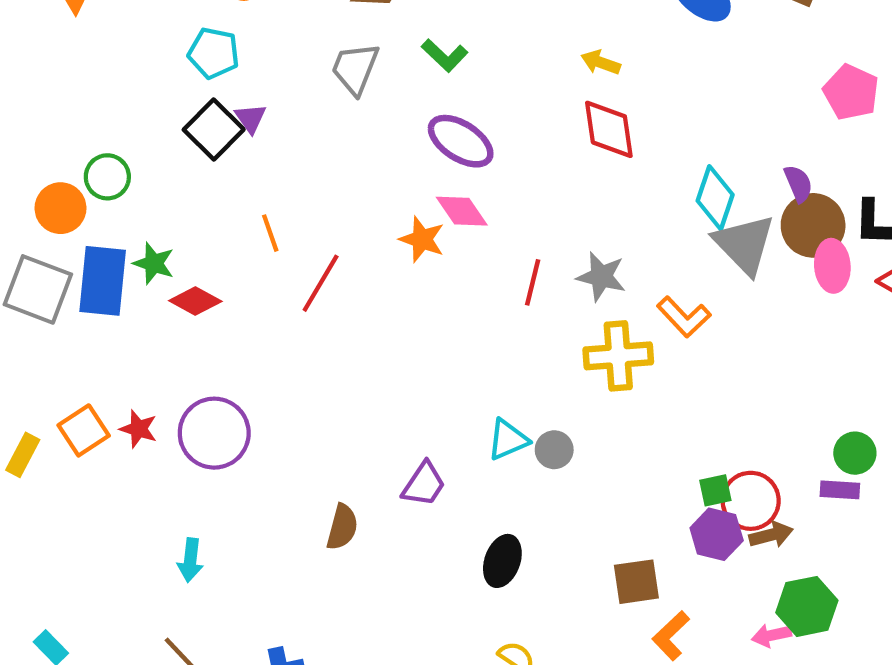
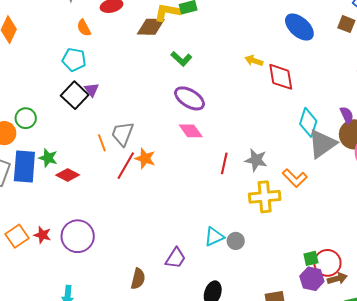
gray trapezoid: (355, 69) -> (122, 134), moved
red diamond: (609, 129) -> (281, 77), moved
orange star: (422, 239) -> (145, 158), moved
gray triangle: (744, 244) -> (322, 144), turned 40

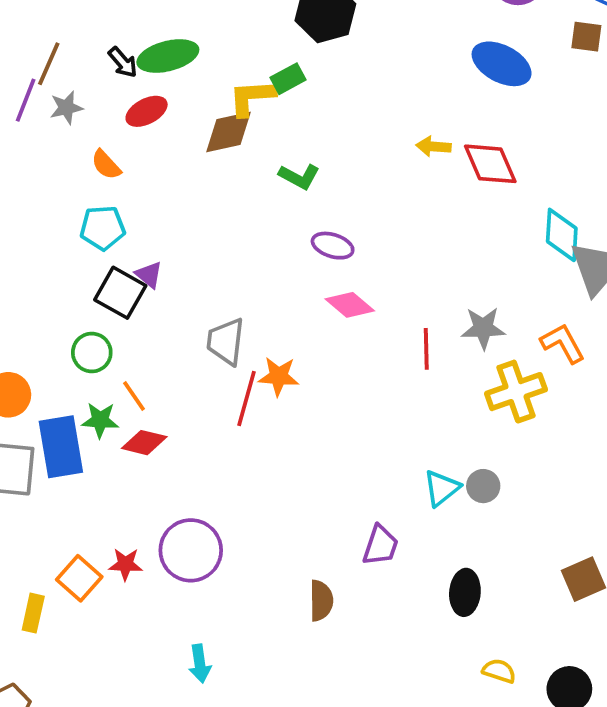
purple ellipse: (190, 98) -> (333, 246), size x0.7
green circle: (26, 118) -> (92, 353), moved
orange line: (102, 143) -> (134, 396), moved
orange L-shape: (295, 178) -> (563, 343), turned -150

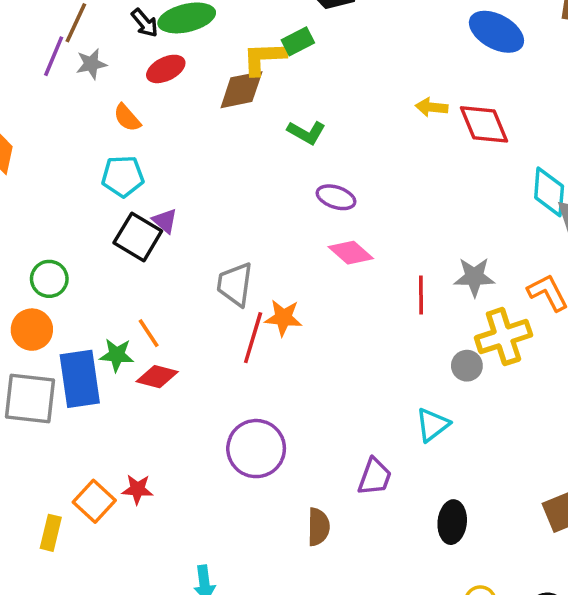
green circle: (92, 353) -> (49, 279), moved
gray circle: (483, 486) -> (467, 366), moved
purple circle: (191, 550) -> (256, 449), moved

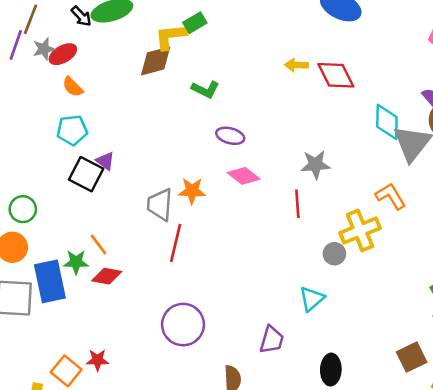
red ellipse: (166, 69) -> (63, 54), moved
gray star: (474, 277) -> (315, 165), moved
orange star: (283, 318) -> (192, 191), moved

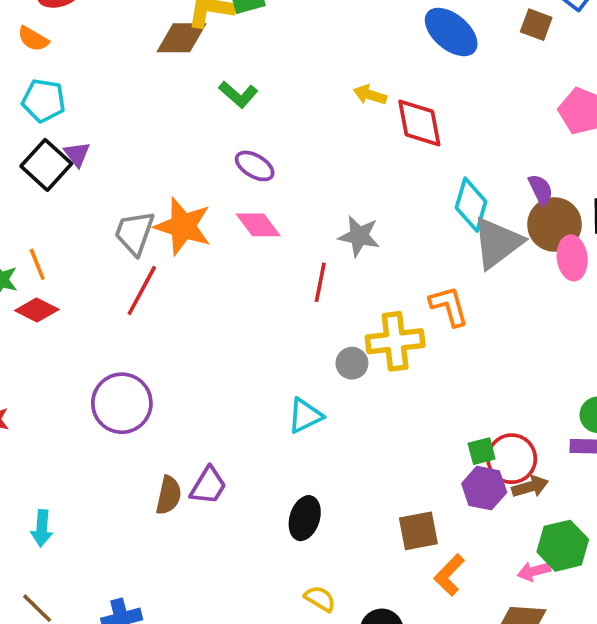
orange semicircle: (73, 87) -> (33, 39), moved, turned -30
orange star: (192, 191) -> (183, 226), size x1.5
purple trapezoid: (272, 340) -> (208, 486), moved

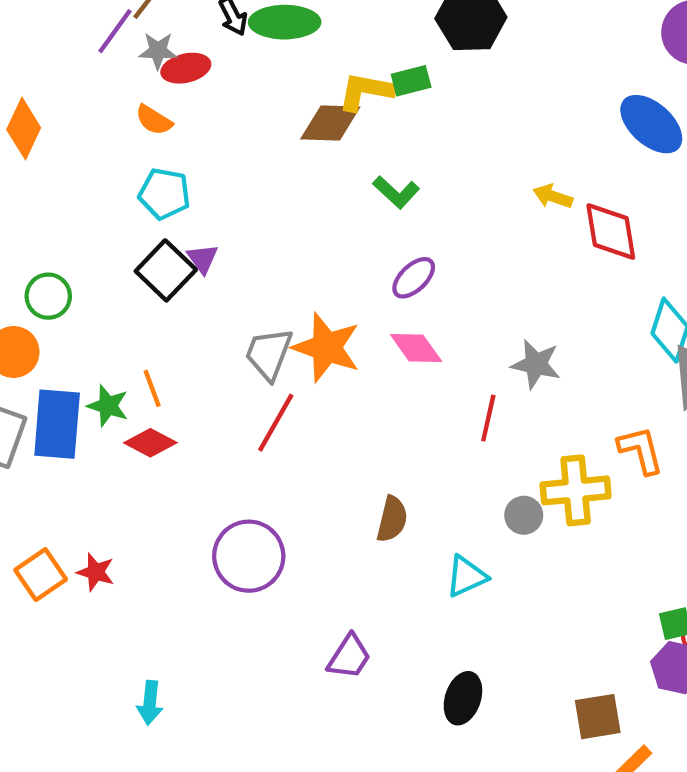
purple ellipse: (255, 166) -> (414, 278), turned -75
brown semicircle: (169, 495) -> (392, 519), moved

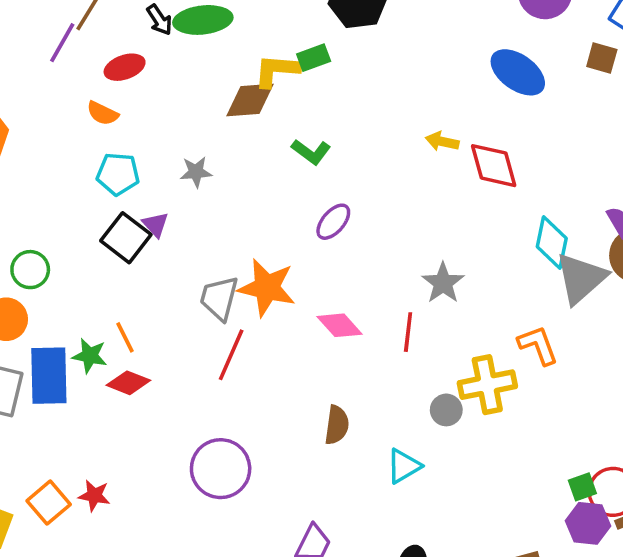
gray star: (158, 51) -> (196, 172), moved
pink diamond: (416, 348) -> (339, 325), moved
gray star: (536, 364) -> (443, 283), turned 30

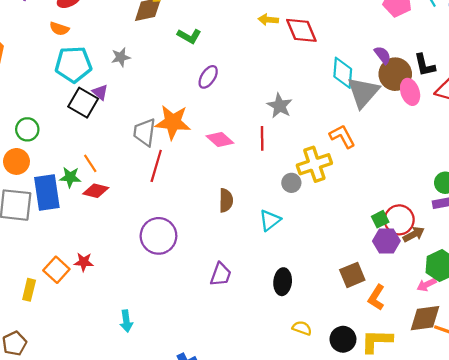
cyan pentagon: (118, 174) -> (73, 64), size x1.4

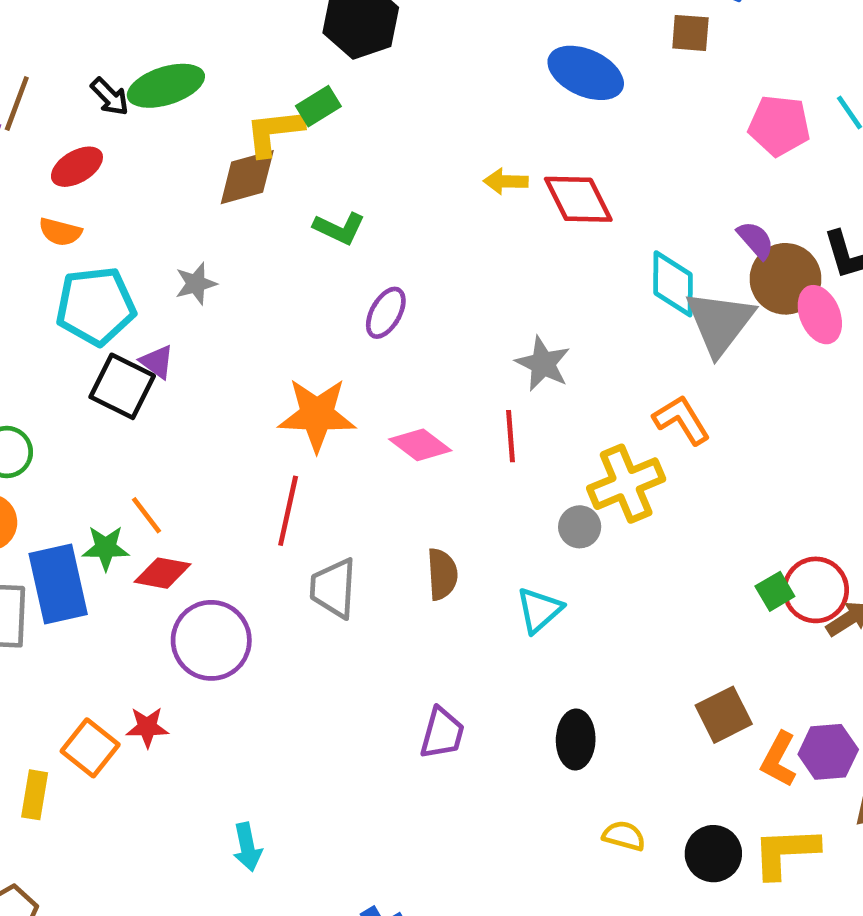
gray trapezoid: (145, 132) -> (333, 588), moved
purple circle: (158, 236) -> (211, 640), moved
purple hexagon: (386, 241) -> (828, 752), moved

